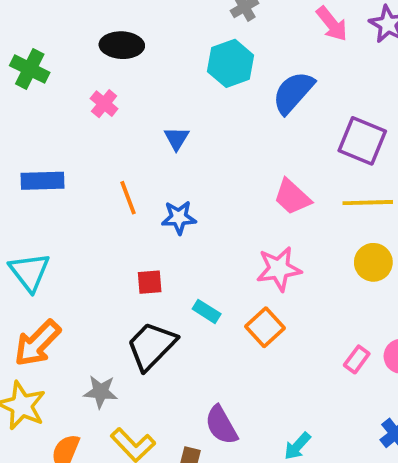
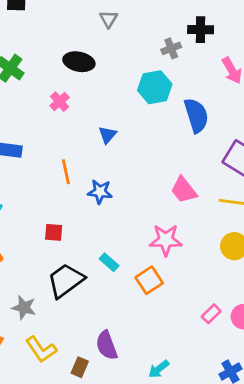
blue semicircle: (293, 93) -> (196, 115), turned 112
red square: (150, 282) -> (54, 232), moved

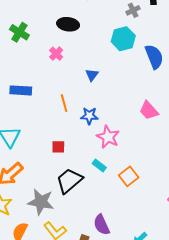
pink star: (166, 240) -> (108, 137), moved, turned 30
gray star: (24, 308) -> (41, 202), size x1.5

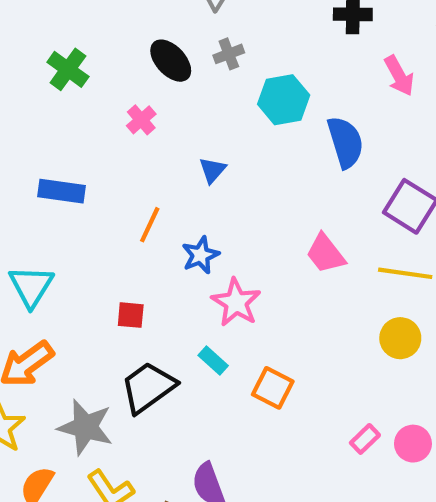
gray cross: (133, 10) -> (229, 54), moved
black ellipse: (68, 24) -> (171, 61), turned 35
orange line: (64, 103) -> (150, 225), turned 36
blue star: (89, 116) -> (200, 255), turned -30
orange square: (129, 176) -> (273, 388), turned -30

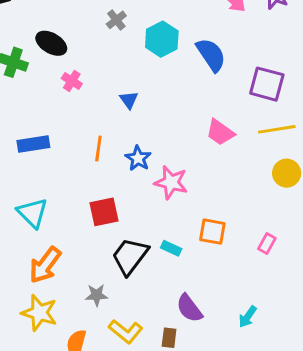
black ellipse: (171, 61) -> (51, 43), moved
red square: (131, 315) -> (104, 212), size x1.5
cyan rectangle: (213, 361) -> (171, 248), moved
gray star: (85, 427) -> (97, 295), size x0.6
pink rectangle: (365, 439) -> (267, 243), moved

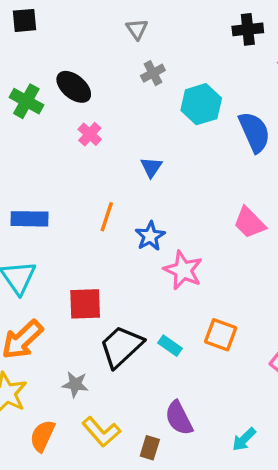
blue rectangle: (33, 144) -> (29, 219), moved
red square: (104, 212) -> (85, 304), moved

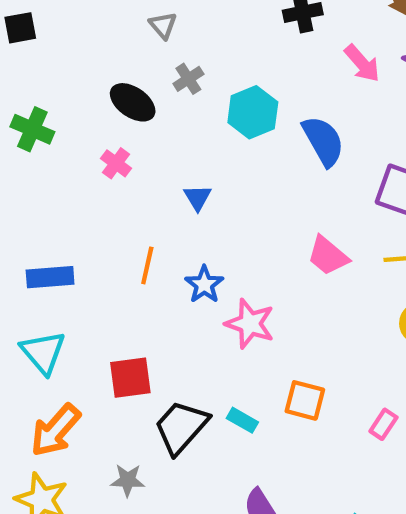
black ellipse: (74, 87) -> (133, 102), moved

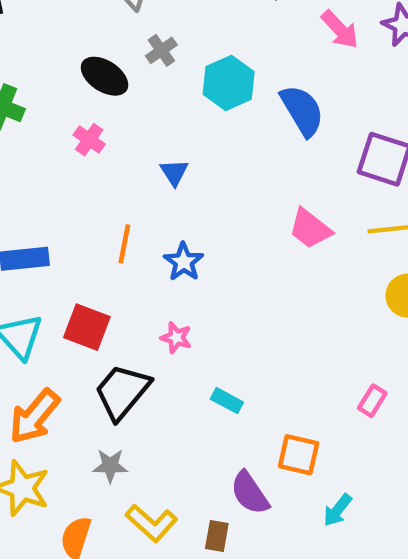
pink star: (250, 324) -> (176, 338), moved, size x0.6
red square: (130, 378) -> (87, 327), moved, turned 30
orange square: (305, 400) -> (299, 455), moved
black trapezoid: (181, 427) -> (122, 392), moved

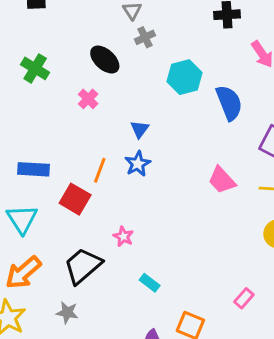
gray cross: (161, 50) -> (145, 37), moved
blue star: (184, 262) -> (138, 164), moved
red square: (87, 327) -> (75, 199), moved

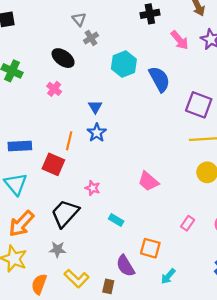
pink trapezoid: (222, 180) -> (148, 181), moved

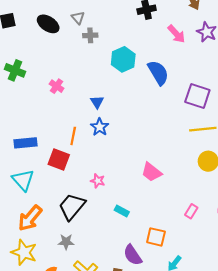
gray cross: (91, 38) -> (90, 35), turned 32
black ellipse: (63, 58) -> (48, 24), moved

